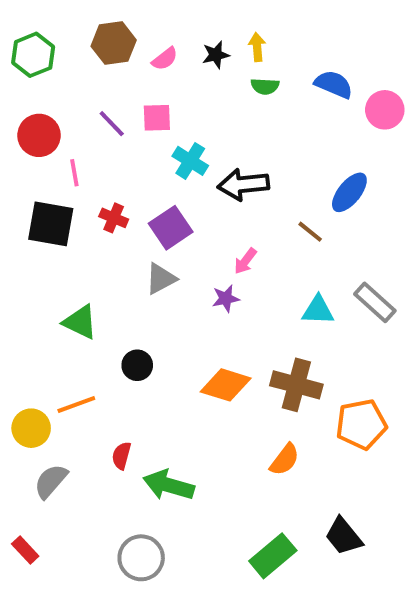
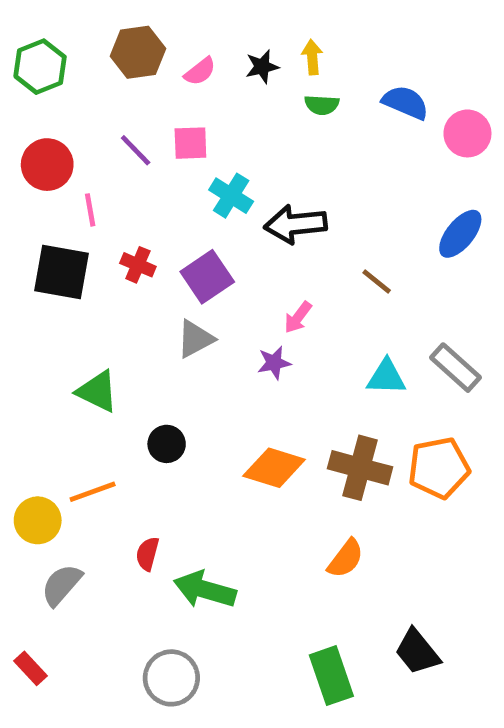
blue ellipse: (349, 192) -> (460, 234), moved
orange pentagon: (361, 424) -> (439, 468), moved
green rectangle: (273, 556) -> (331, 676), turned -69

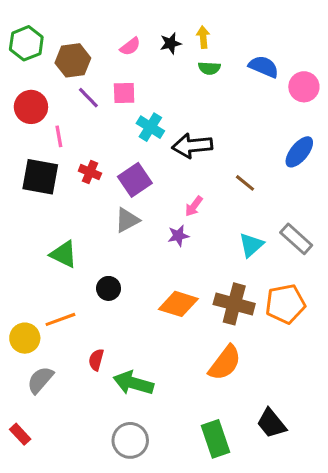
brown hexagon: (138, 52) -> (73, 60), moved
cyan triangle: (386, 377) -> (251, 245), turned -44
orange semicircle: (346, 559) -> (225, 363), size x1.4
gray circle: (171, 678) -> (130, 440), moved

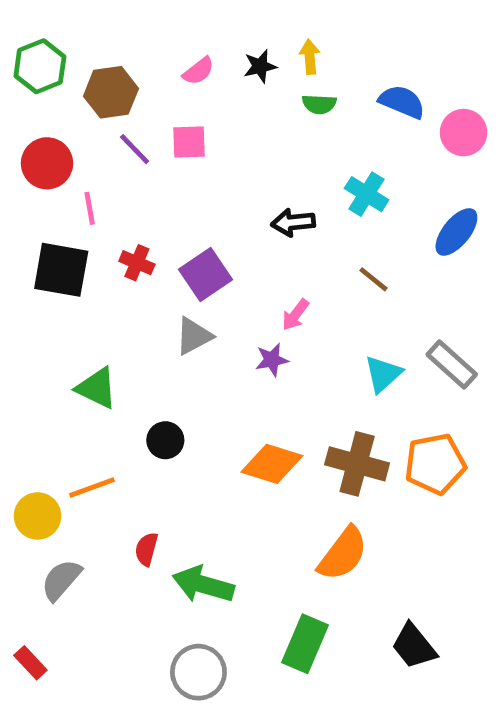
cyan cross: (150, 127) -> (367, 194), moved
black arrow: (192, 146) -> (293, 222), size x0.7
green rectangle: (216, 439) -> (305, 644), moved, turned 42

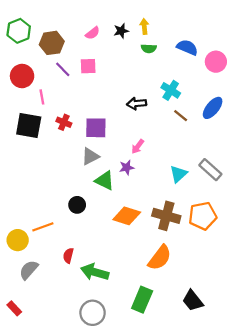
purple square: (206, 275) -> (96, 128), turned 35
brown line: (374, 279) -> (181, 116), moved
green triangle: (97, 388) -> (105, 181), moved

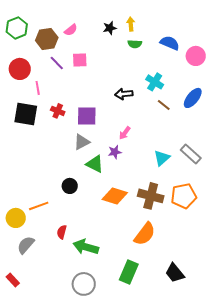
pink semicircle: (93, 33) -> (71, 30), moved

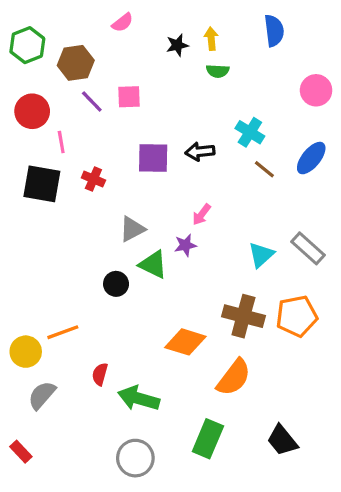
pink semicircle: (71, 30) -> (122, 23), moved
blue semicircle: (170, 43) -> (274, 31), moved, turned 60
purple square: (87, 116) -> (153, 158), moved
black circle: (70, 186) -> (116, 284), moved
orange diamond: (115, 196) -> (185, 342), moved

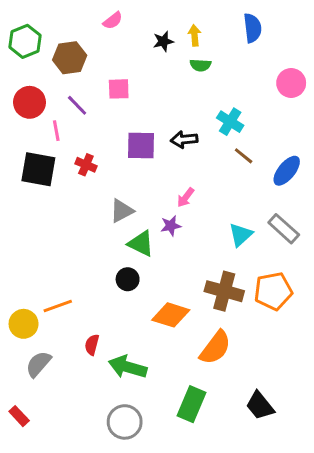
purple line: (92, 102) -> (77, 105), moved
blue ellipse: (311, 158) -> (287, 171), moved
black circle: (116, 284) -> (128, 279), moved

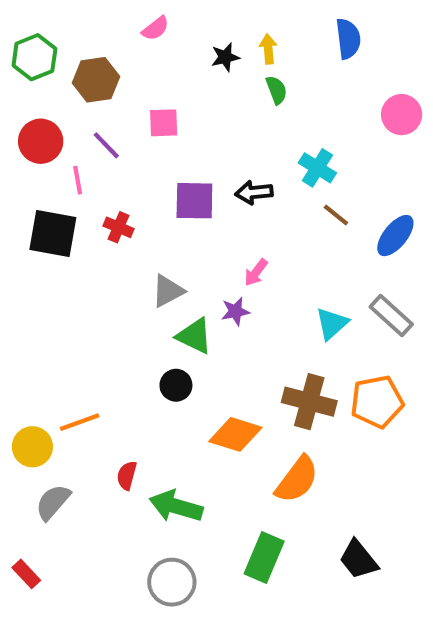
green semicircle: (200, 65) -> (276, 90), turned -114

